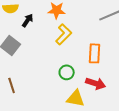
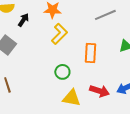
red arrow: (96, 83) -> (99, 91), moved

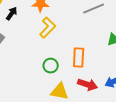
orange rectangle: (90, 53) -> (79, 58), moved

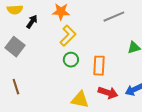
green circle: (51, 66) -> (71, 60), moved

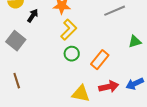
orange rectangle: (99, 66) -> (100, 60), turned 36
red arrow: (108, 93) -> (109, 87), turned -30

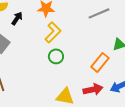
orange rectangle: (100, 60) -> (100, 62), moved

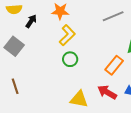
red arrow: (93, 89) -> (107, 92), turned -138

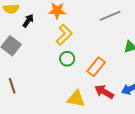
orange rectangle: (114, 65) -> (96, 67), moved

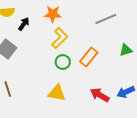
orange rectangle: (96, 67) -> (89, 57), moved
yellow triangle: (76, 99) -> (57, 93), moved

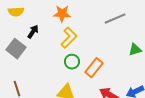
black arrow: (24, 24) -> (33, 32), moved
orange rectangle: (89, 57) -> (94, 68), moved

